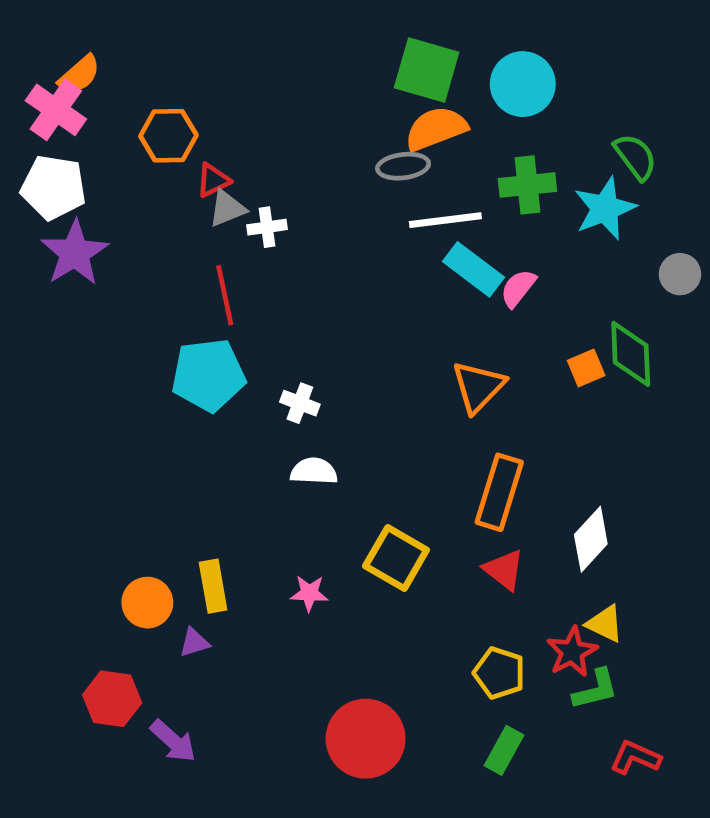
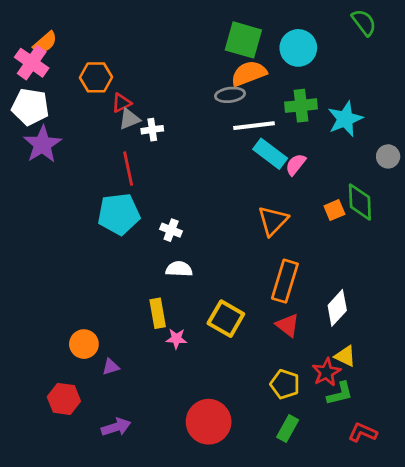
green semicircle: (635, 157) -> (364, 22), moved
yellow rectangle: (213, 586) -> (158, 313), moved
purple arrow: (173, 741) -> (116, 427), moved, turned -60

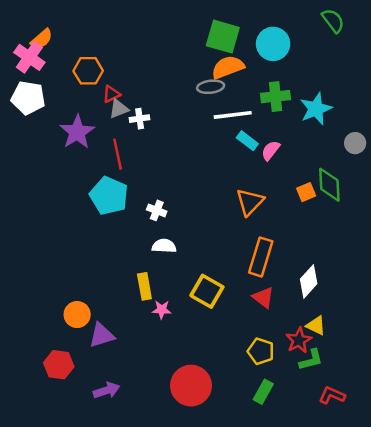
purple star: (42, 144) -> (77, 132), moved
cyan rectangle: (270, 154) -> (247, 141), size x0.7
cyan pentagon: (119, 214) -> (109, 196), turned 30
purple triangle: (111, 367) -> (102, 335), size x1.6

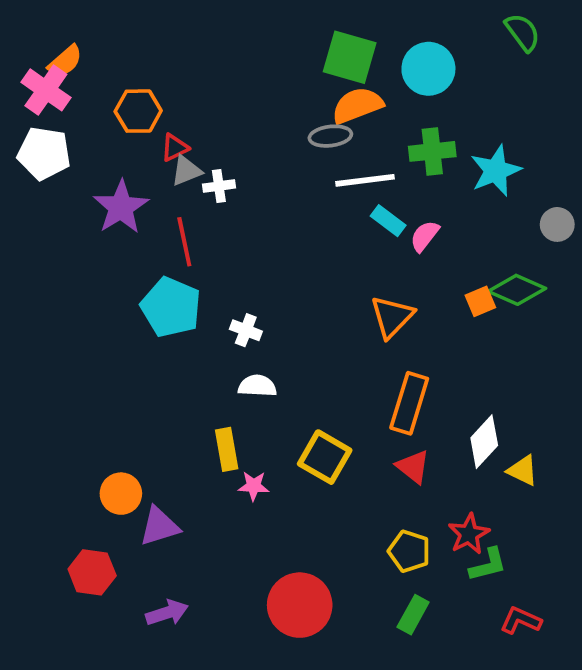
green diamond: (329, 185) -> (517, 290), turned -64
yellow triangle: (316, 326) -> (523, 471), moved

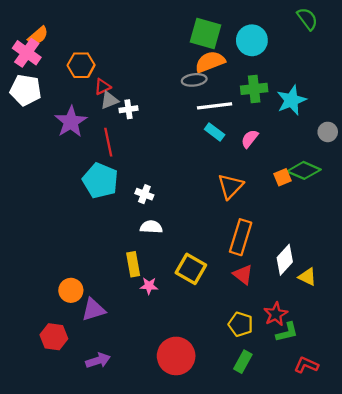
cyan rectangle: (388, 221) -> (215, 132), moved

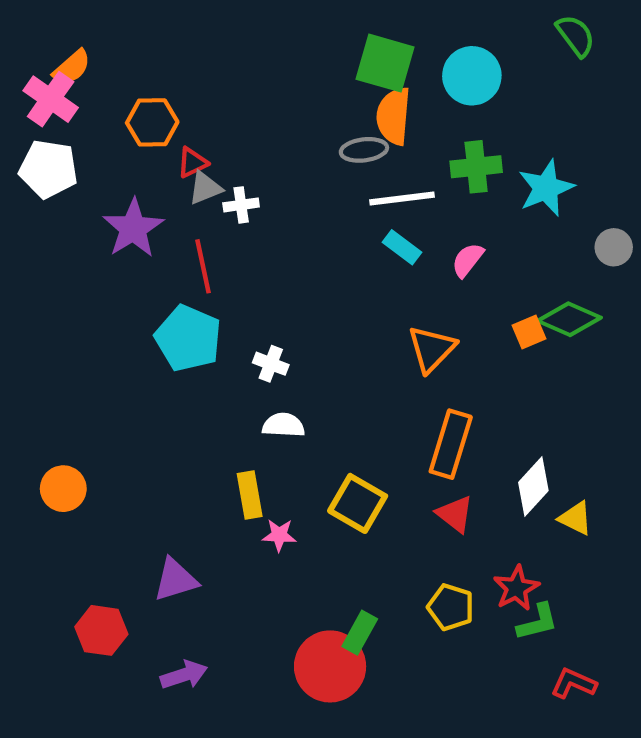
orange semicircle: (210, 62) -> (394, 116), turned -64
orange circle: (71, 290) -> (63, 489), moved
green rectangle: (243, 362) -> (360, 633), moved

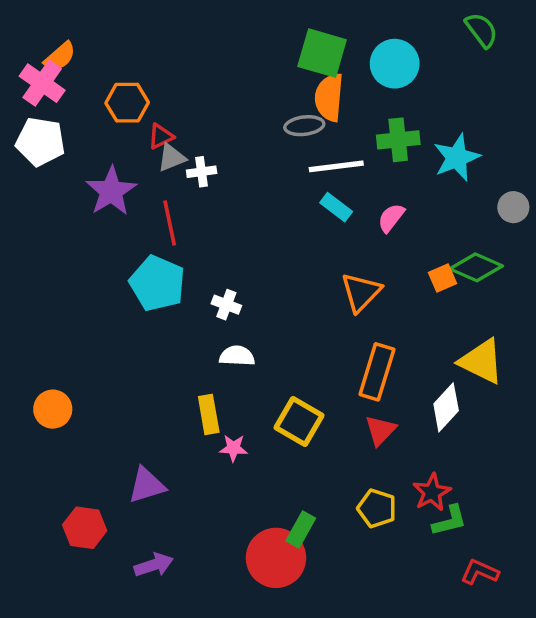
red triangle: (455, 514) -> (380, 430), turned 36
yellow triangle: (576, 518) -> (481, 361), moved, size x1.6

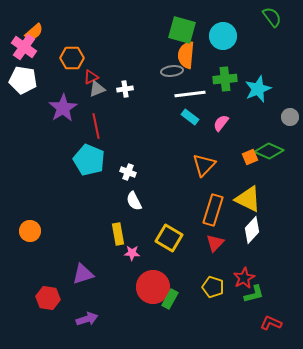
white cross: (202, 172) -> (125, 89), moved
white semicircle: (237, 356) -> (134, 201), turned -120
yellow triangle: (481, 361) -> (248, 199), moved
red circle: (276, 558) -> (153, 287), moved

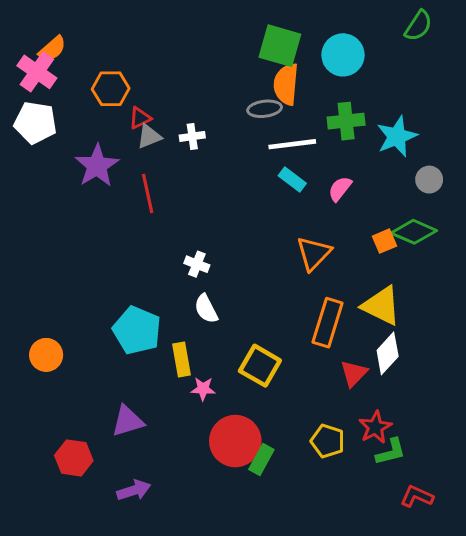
green semicircle: (272, 17) -> (418, 26), turned 70
gray circle: (290, 117) -> (429, 180), moved
cyan pentagon: (89, 160) -> (137, 330), moved
red triangle: (215, 243) -> (354, 373), moved

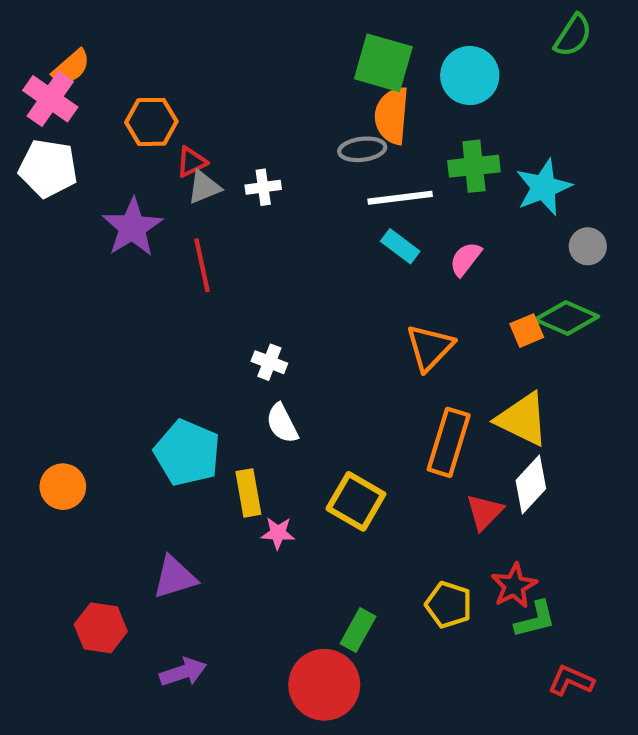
red circle: (235, 441) -> (324, 685), moved

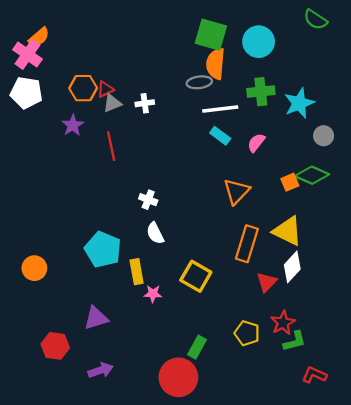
green semicircle: (573, 35) -> (315, 20), turned 90
orange hexagon: (151, 122) -> (83, 88), moved
purple star: (132, 227) -> (73, 125), size x0.7

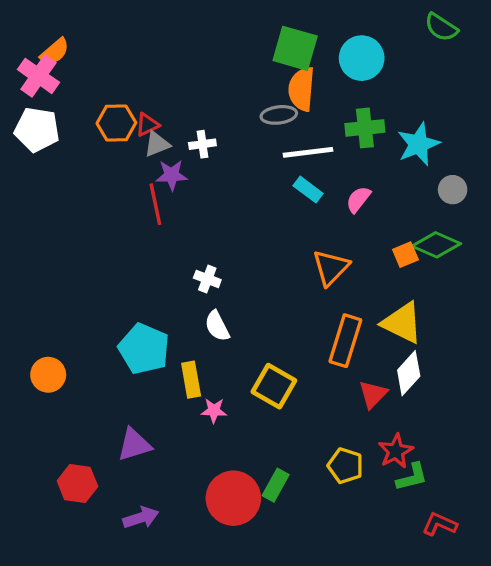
purple star: (73, 125) -> (172, 175), moved, turned 30
red circle: (178, 377) -> (233, 498), moved

